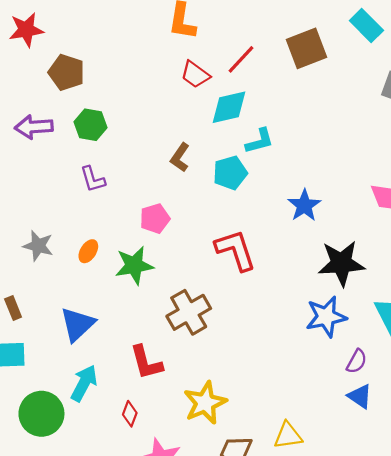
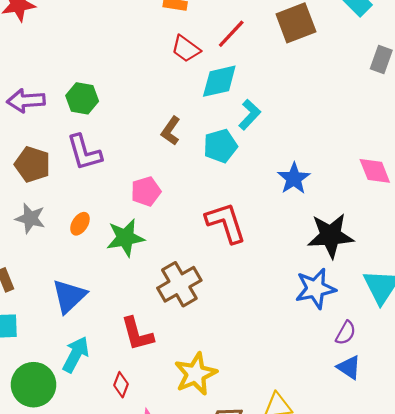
brown pentagon: (67, 72) -> (32, 164), moved
cyan L-shape: (260, 141) -> (250, 115), turned -32
purple L-shape: (93, 179) -> (84, 152), size x1.4

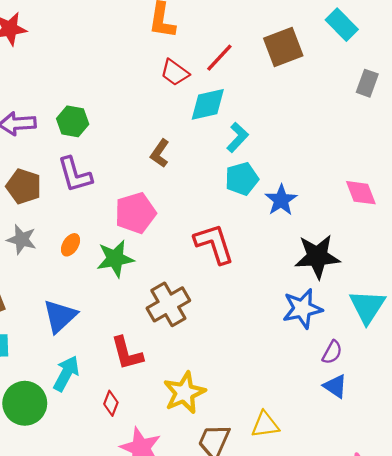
cyan pentagon: (220, 146) -> (242, 179), moved
pink pentagon: (146, 191) -> (135, 213), size x1.4

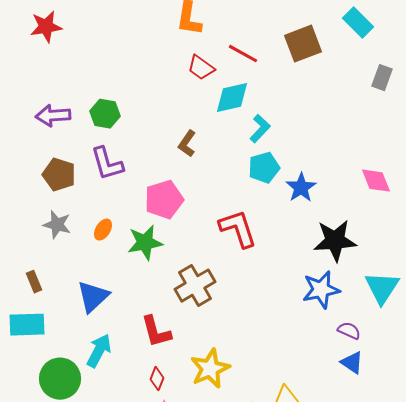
red line: (219, 58) -> (243, 54), turned 76
purple semicircle: (332, 352) -> (349, 331), turned -95
red diamond: (111, 403) -> (157, 379), moved

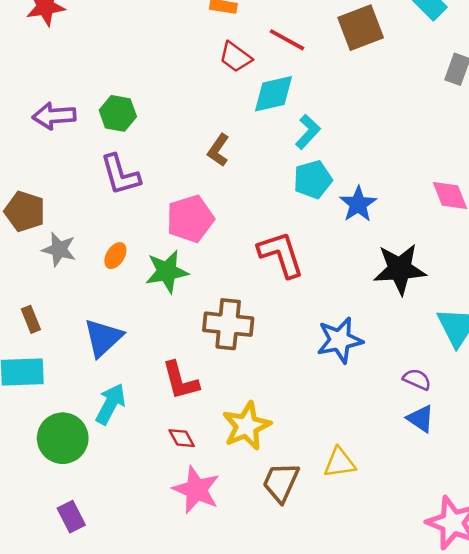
brown pentagon: (59, 175) -> (25, 211), moved
brown cross: (195, 286) -> (228, 324), turned 36
blue star: (321, 290) -> (340, 340), moved
red diamond: (157, 379) -> (182, 438), turned -50

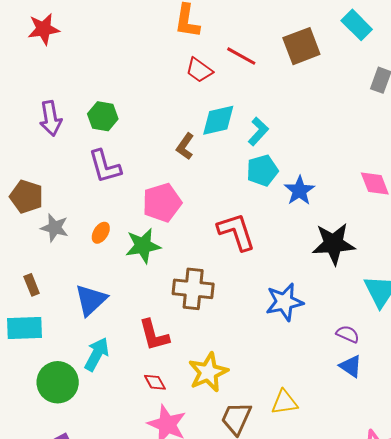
cyan diamond: (274, 94) -> (218, 120), moved
purple arrow: (54, 116) -> (51, 118), turned -96

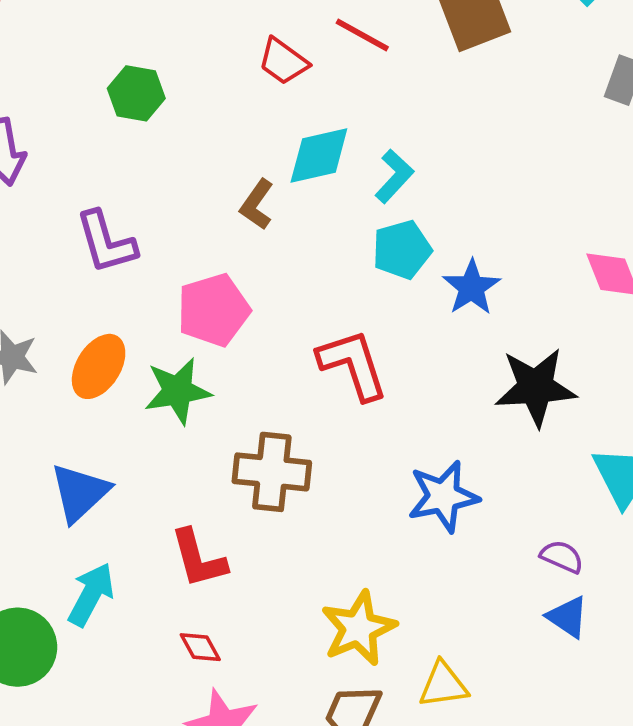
green hexagon: (103, 116) -> (136, 93), moved
orange ellipse: (101, 233) -> (99, 366), size x1.6
yellow star: (208, 372) -> (358, 628), moved

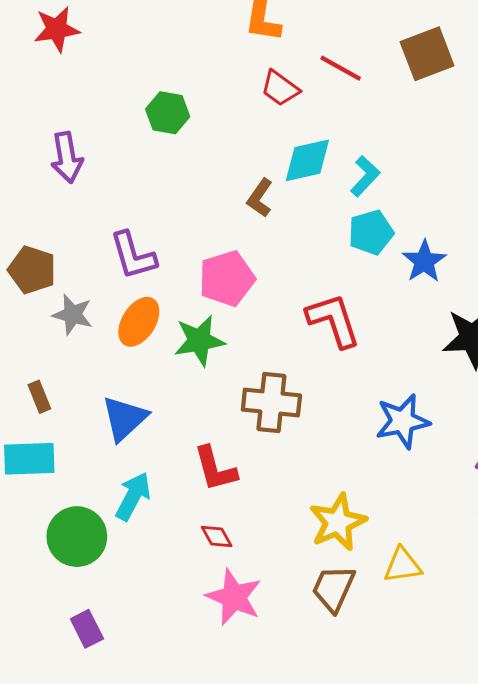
purple L-shape: (106, 242) -> (133, 255), moved

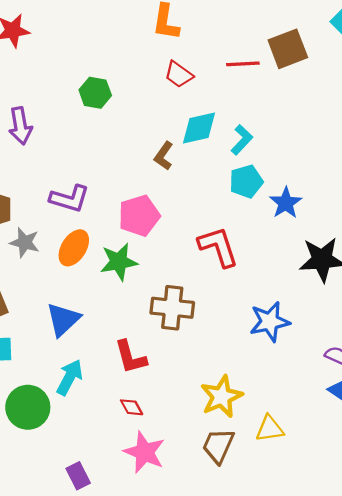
red line: (341, 68) -> (243, 64), moved, turned -32
purple L-shape: (133, 255) -> (70, 199), turned -57
purple rectangle: (87, 629) -> (78, 476), moved

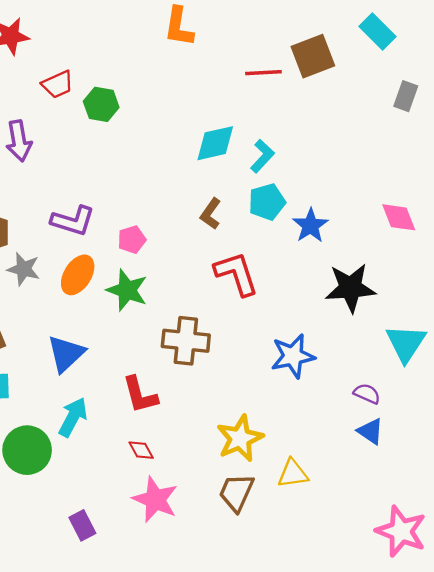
red trapezoid: (179, 74) -> (58, 84), moved, turned -60
brown L-shape: (164, 156) -> (211, 214), moved
pink pentagon: (139, 216) -> (132, 240), moved, size x0.6
green star: (119, 262) -> (127, 290), turned 30

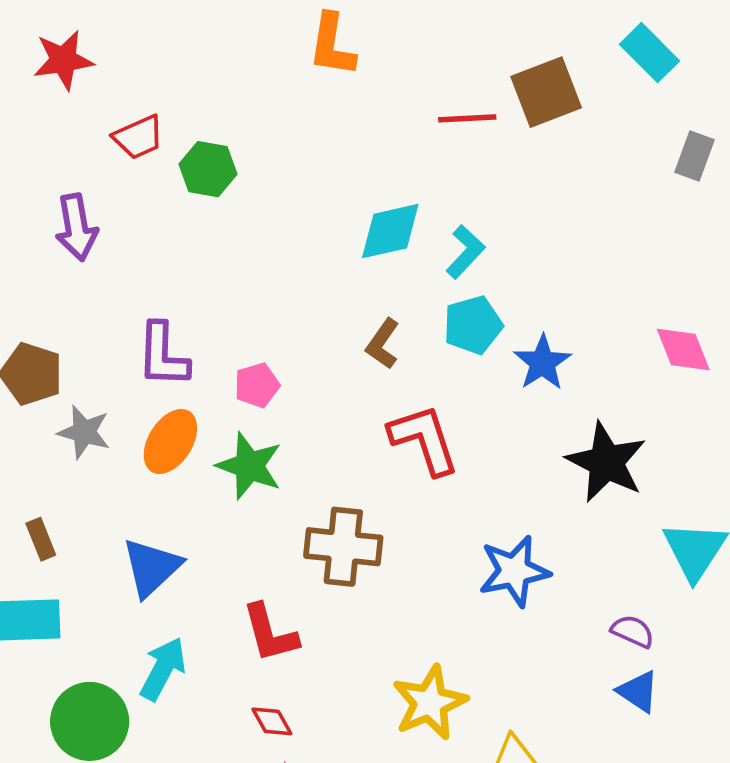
purple L-shape: (73, 221) -> (163, 355), turned 75
black star: (350, 288) -> (606, 462), turned 30

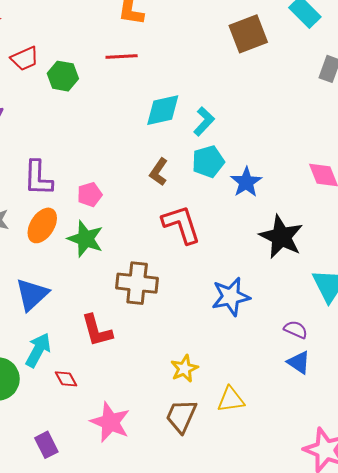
red line: (467, 118) -> (122, 57), moved
yellow star: (430, 703) -> (184, 369), size x0.7
red diamond: (272, 721) -> (66, 379), moved

